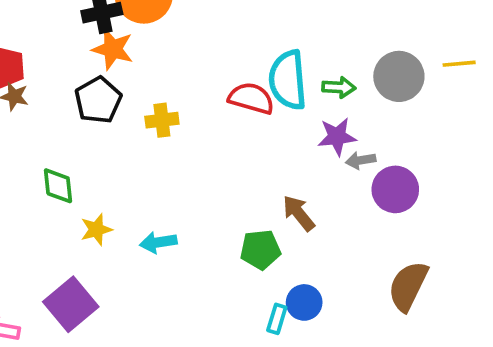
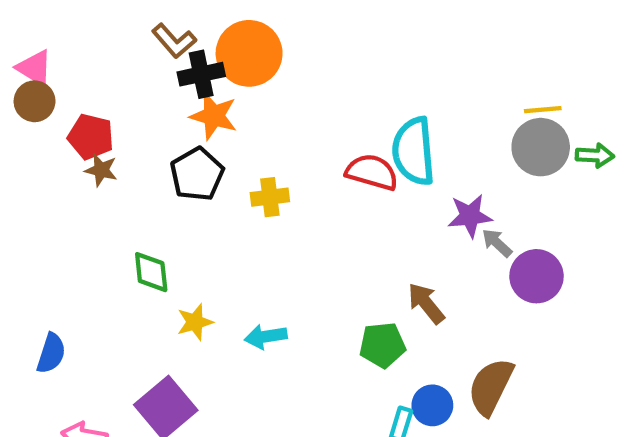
yellow line: (459, 64) -> (543, 110), moved
green arrow: (339, 87) -> (595, 155), moved
gray arrow: (361, 160) -> (497, 243), turned 52
brown semicircle: (408, 286) -> (491, 387), moved

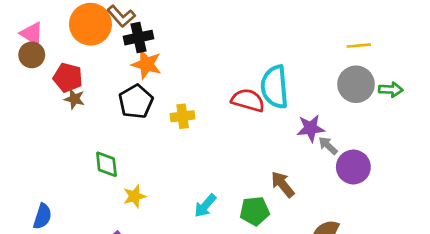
orange circle: (249, 53) -> (90, 24), moved
yellow line: (543, 110) -> (359, 46), moved
cyan arrow: (266, 337) -> (205, 206), moved, turned -40

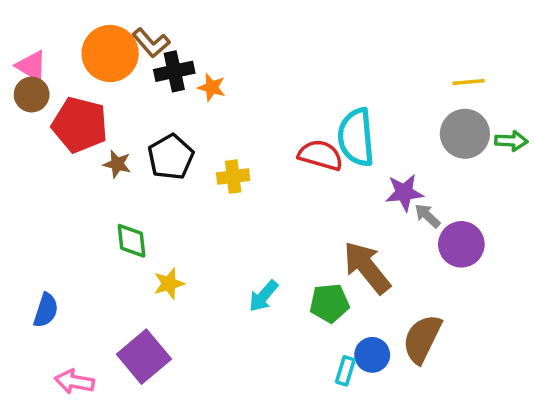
orange star: (147, 64) -> (212, 87), moved, size x0.7
red pentagon: (68, 78) -> (80, 125), size x1.4
brown star: (74, 99) -> (117, 164), moved
brown arrow: (283, 184) -> (367, 267), size x1.5

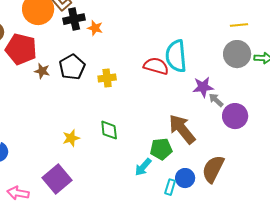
green diamond: (131, 241) -> (109, 130), moved
cyan arrow: (263, 296) -> (143, 167), moved

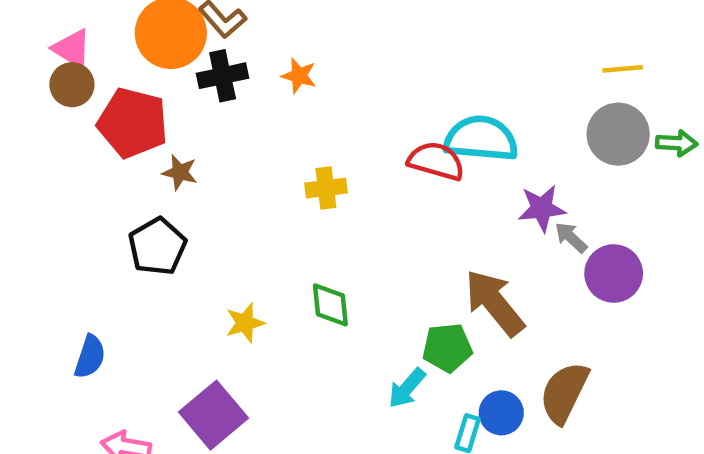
black cross: (74, 19) -> (223, 76), moved
cyan semicircle: (176, 56) -> (481, 139), turned 100
black pentagon: (72, 67) -> (157, 247), moved

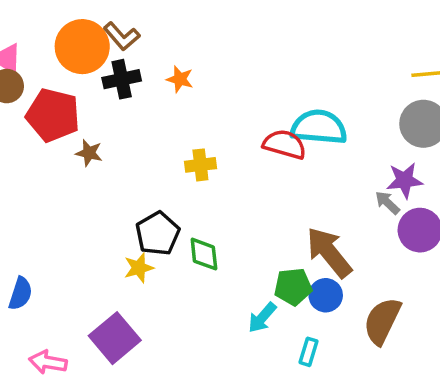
purple star: (542, 208) -> (405, 180), moved
black pentagon: (157, 247) -> (158, 234), moved
blue circle: (501, 413) -> (326, 295), moved

